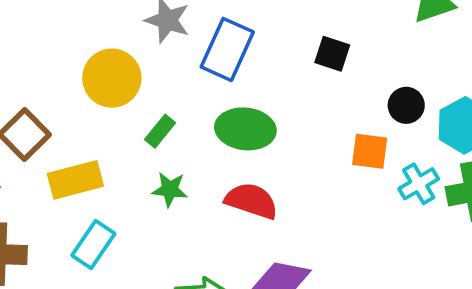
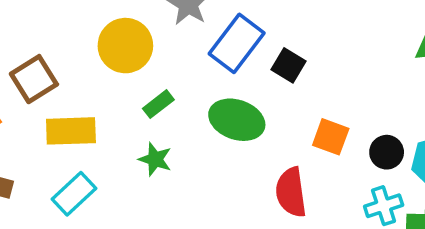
black square: (332, 54) -> (288, 65), moved
black circle: (406, 105) -> (387, 152), moved
orange square: (370, 151) -> (331, 137), moved
red semicircle: (251, 201) -> (291, 192), moved, turned -129

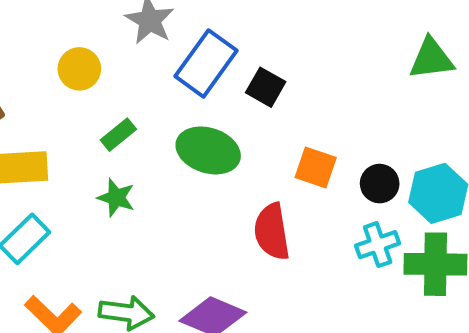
yellow circle: (125, 46) -> (79, 69), size x0.7

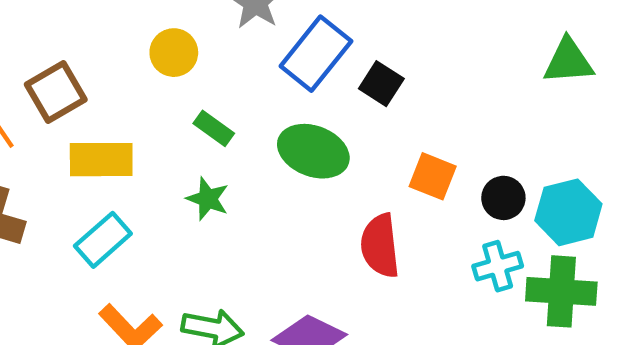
green rectangle: (118, 135) -> (214, 128), turned 72

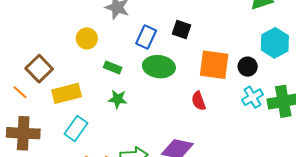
blue rectangle: (316, 54) -> (146, 37), moved, size x0.7
orange square: (433, 176) -> (214, 65), size x1.5
cyan hexagon: (568, 212) -> (275, 43), moved
red semicircle: (380, 246) -> (199, 101), size x0.7

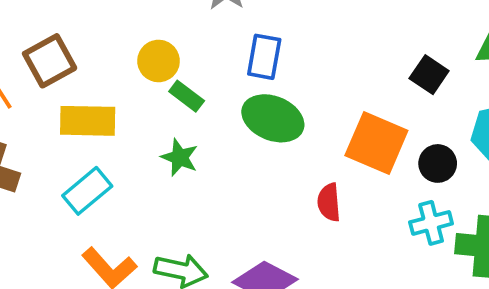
black square: (181, 30) -> (429, 75), moved
blue rectangle: (146, 37) -> (264, 57), turned -30
yellow circle: (87, 38) -> (159, 61), moved

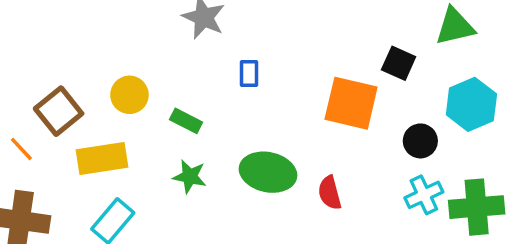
blue rectangle: (264, 57) -> (249, 73), size x0.7
yellow circle: (159, 61) -> (129, 95), moved
green ellipse: (273, 118) -> (268, 172), moved
orange square: (376, 143) -> (351, 103), moved

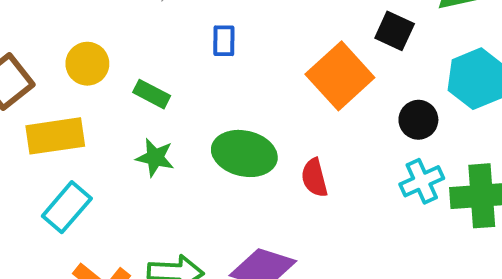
orange square: (351, 103) -> (340, 76), turned 34

